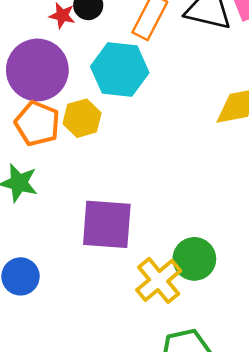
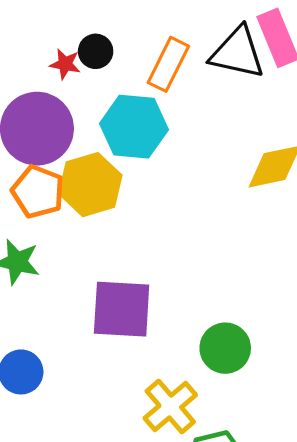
yellow hexagon: (82, 118) -> (90, 185), size x1.4
yellow cross: (159, 280) -> (170, 406), moved

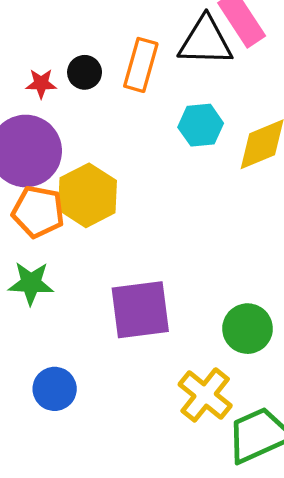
black circle: (96, 51) -> (85, 72), moved
cyan hexagon: (134, 127) -> (201, 125), moved, size x0.7

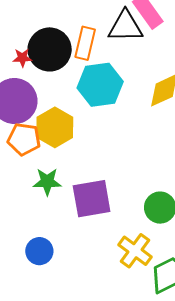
black circle: (85, 72) -> (50, 49), size x2.0
cyan hexagon: (201, 125) -> (100, 85), moved, size x1.6
green star: (31, 283) -> (47, 182), moved

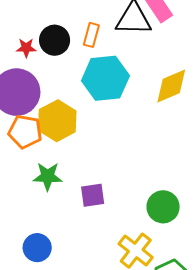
orange rectangle: (85, 43) -> (91, 35), size x0.7
black circle: (50, 49) -> (55, 40), size x0.7
purple square: (92, 199) -> (93, 195), size x0.6

